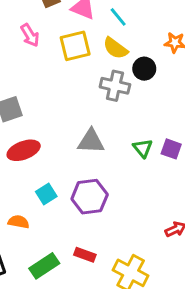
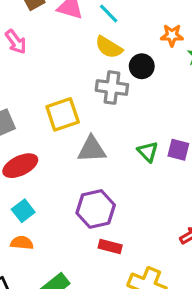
yellow square: (75, 46) -> (63, 114), moved
cyan square: (46, 194) -> (23, 211), moved
red rectangle: (85, 255) -> (110, 247), moved

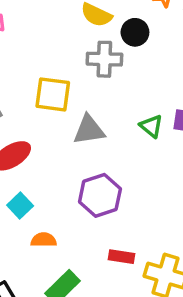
yellow square: (63, 114) -> (53, 94), turned 32
orange semicircle: (22, 243) -> (44, 240), moved
red rectangle: (110, 247) -> (121, 257), moved

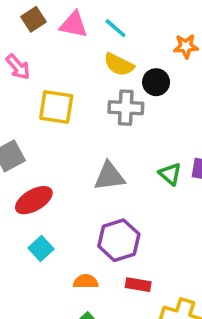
yellow square: (53, 94) -> (56, 107), moved
orange semicircle: (44, 240) -> (86, 282), moved
red rectangle: (121, 257) -> (138, 285), moved

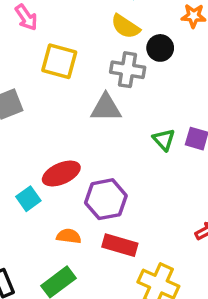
gray triangle: (109, 176) -> (106, 108), moved
red ellipse: (34, 200) -> (61, 174), moved
red rectangle: (138, 285) -> (120, 245), size x1.4

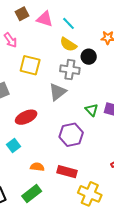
gray triangle: (106, 108) -> (58, 92), turned -36
red ellipse: (61, 174) -> (26, 117), moved
purple hexagon: (106, 199) -> (71, 135), moved

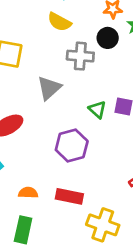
black circle: (89, 57) -> (108, 38), moved
gray cross: (70, 70) -> (80, 56), moved
green rectangle: (32, 194) -> (23, 230), turned -36

